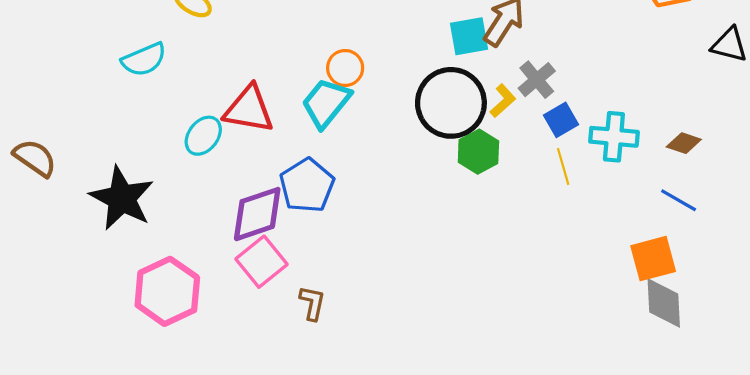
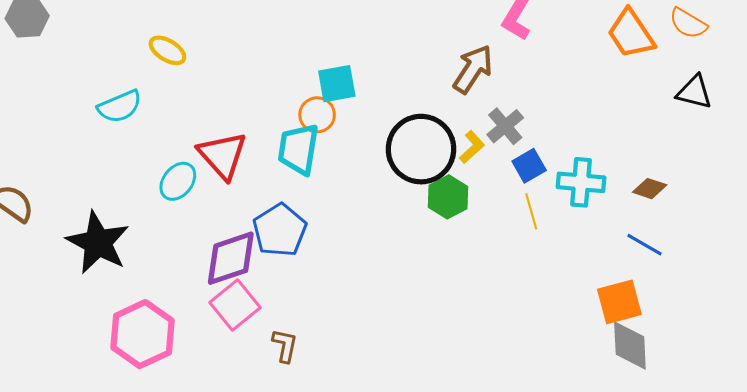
cyan square: (469, 36) -> (337, 84), moved
cyan trapezoid: (326, 103) -> (298, 149), turned -30
red triangle: (249, 109) -> (223, 155), turned 38

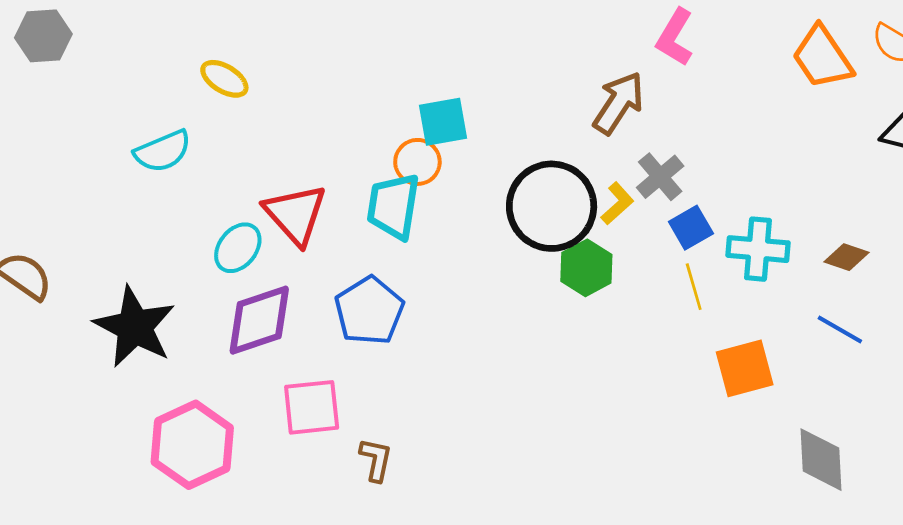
purple diamond: (231, 258) -> (259, 320), moved
orange square: (619, 302) -> (745, 368), moved
pink square: (235, 305) -> (312, 407), turned 33

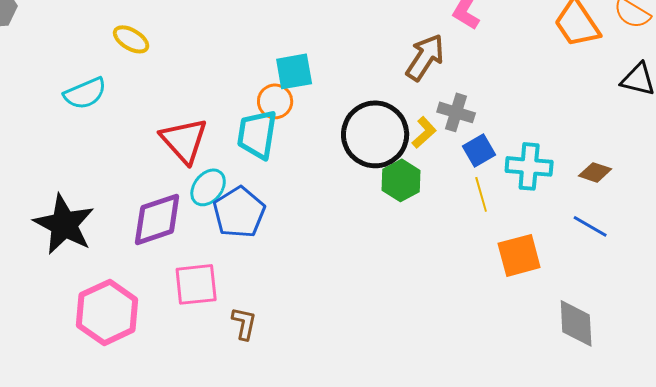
gray cross: (660, 177) -> (456, 112), turned -33
cyan ellipse: (238, 248) -> (208, 187), moved

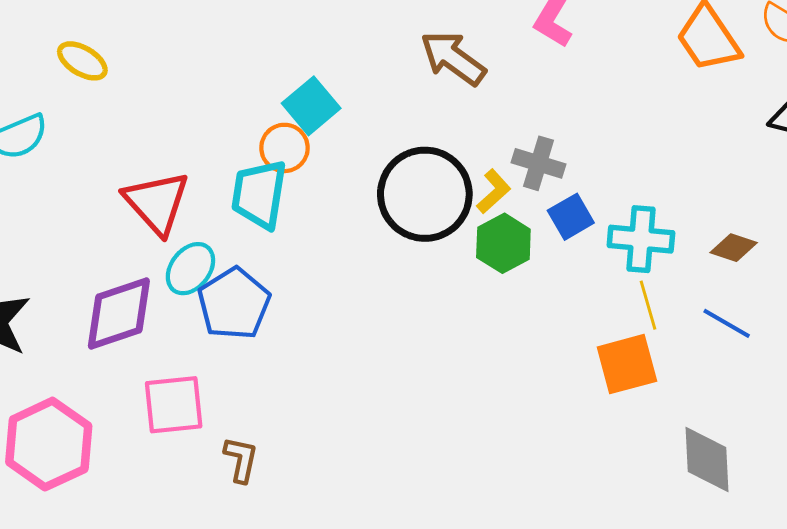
brown arrow: (425, 57) -> (453, 58), moved, turned -87
cyan square: (294, 71) -> (311, 106), turned -30
green hexagon: (401, 180) -> (503, 243), moved
yellow line: (481, 194) -> (648, 305), moved

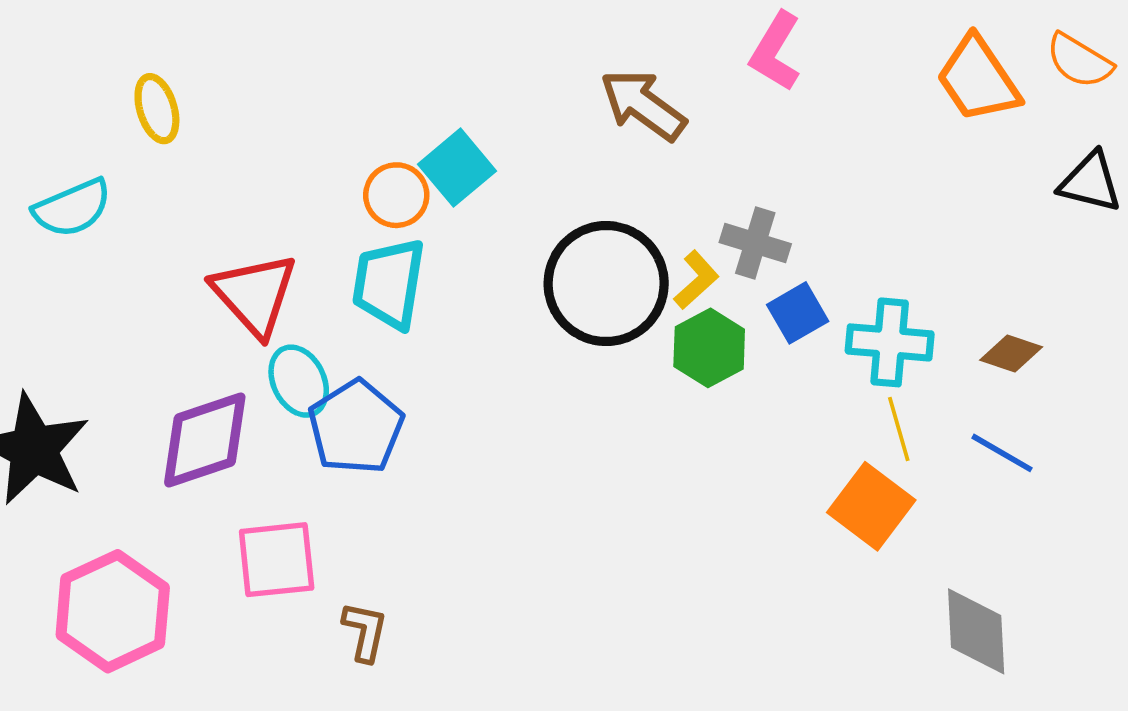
yellow ellipse: (82, 61) -> (157, 109), turned 42
orange circle: (284, 148) -> (396, 195), moved
cyan ellipse: (190, 269) -> (299, 381), turned -64
orange square: (627, 364) -> (871, 506), turned -38

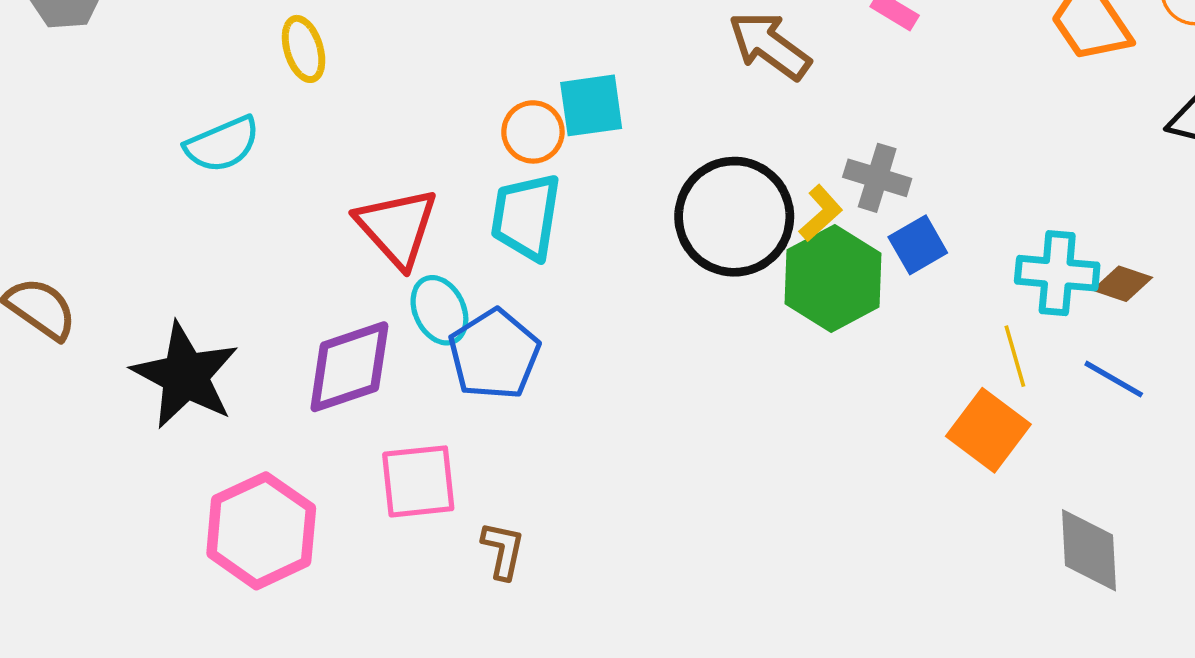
cyan square: (457, 168) -> (591, 105), turned 32
cyan cross: (890, 342) -> (1057, 273), moved
green hexagon: (709, 348) -> (833, 278), size x1.4

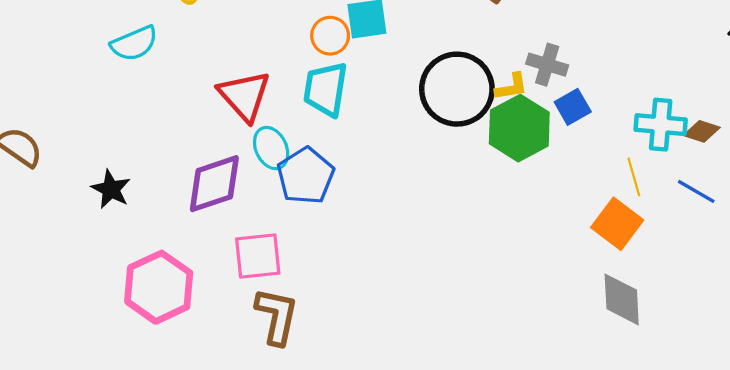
yellow L-shape: (821, 213) -> (511, 87), turned 33
black star: (185, 376) -> (111, 189), size x0.6
brown L-shape: (503, 550) -> (277, 316), moved, size x1.6
gray diamond: (1089, 550) -> (622, 299), moved

